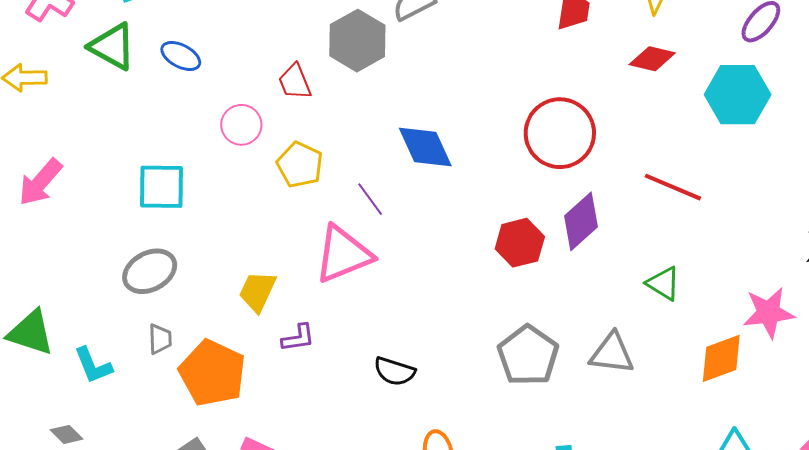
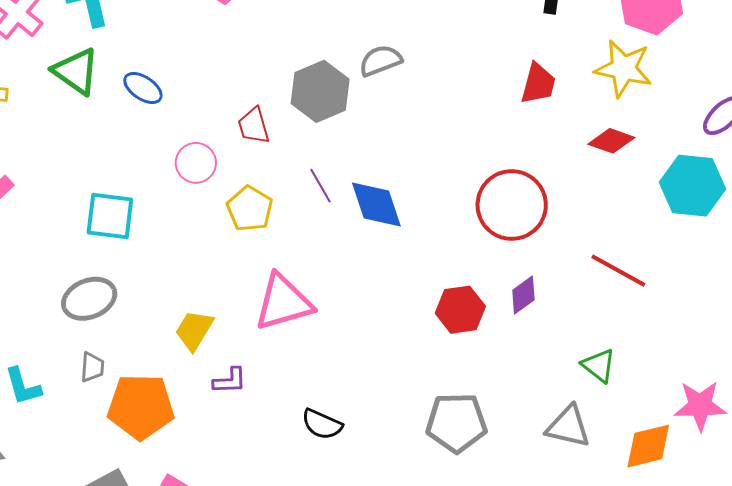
purple line: (370, 199) -> (321, 186), moved
purple diamond: (581, 221) -> (523, 295), size x0.7
gray triangle: (612, 353) -> (568, 426), moved
gray pentagon: (528, 355) -> (456, 423), turned 30
orange pentagon: (212, 373) -> (141, 407), turned -30

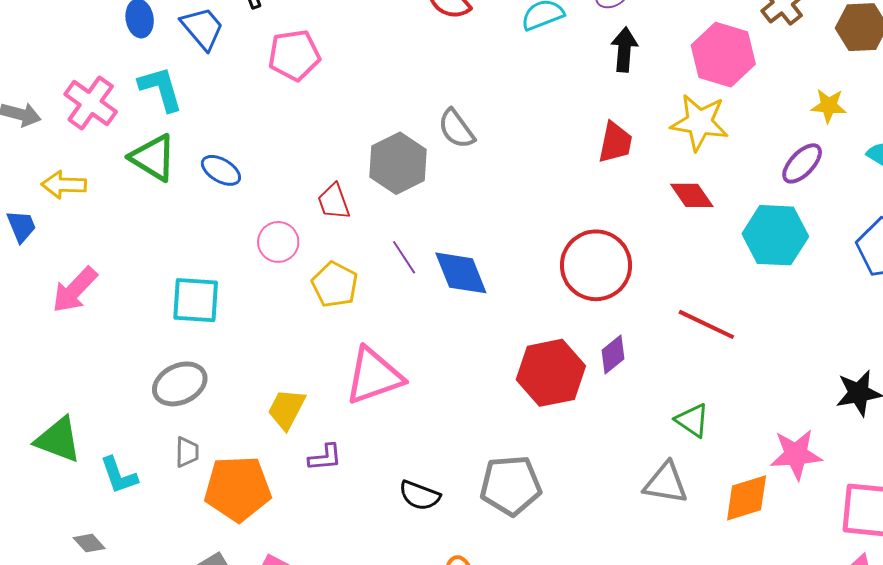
gray semicircle: (380, 60) -> (456, 129), turned -102
red diamond: (611, 141) -> (692, 195), turned 39
red hexagon: (460, 310) -> (551, 373), size x1.4
gray pentagon: (456, 423) -> (511, 485), moved

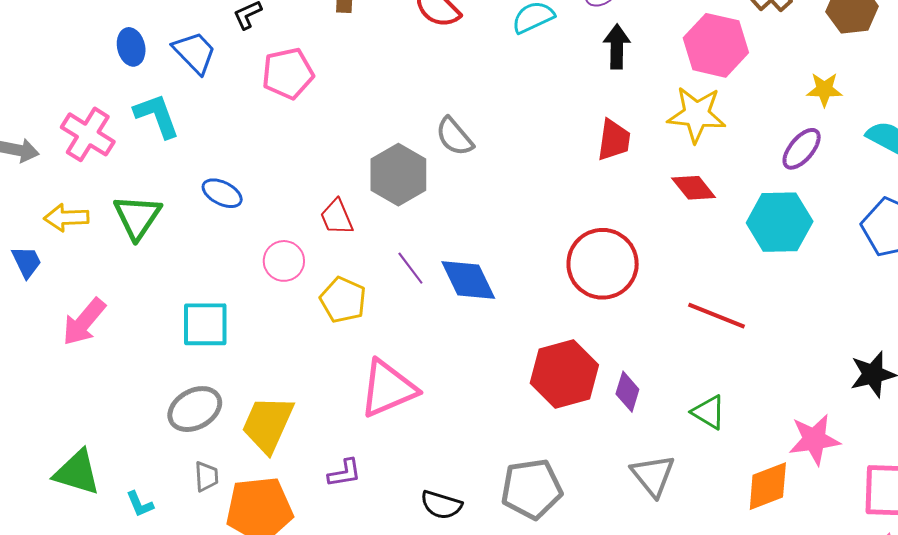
green triangle: (153, 158) -> (137, 217), moved, turned 36
purple diamond: (613, 354) -> (627, 392), moved, turned -30
yellow trapezoid: (286, 409) -> (268, 424), moved, size x1.4
cyan L-shape: (119, 475) -> (140, 504), size x0.7
gray triangle: (666, 483) -> (653, 475), moved, turned 45

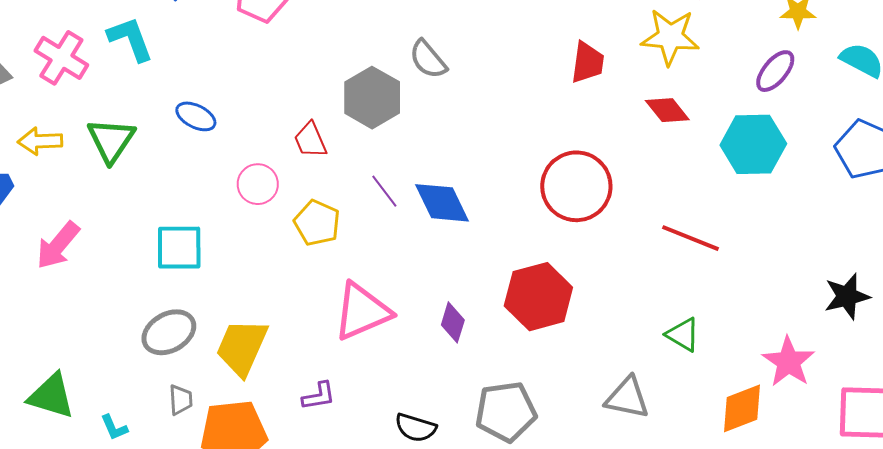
purple diamond: (627, 392) -> (453, 322), moved
pink star: (814, 440) -> (788, 362), turned -30
gray triangle: (653, 475) -> (627, 398), turned -39

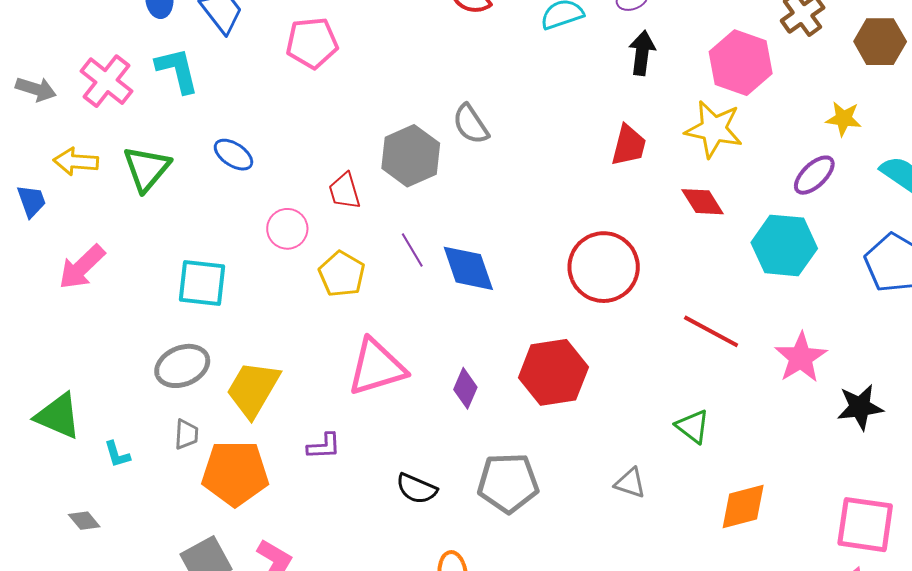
pink star: (788, 362) -> (801, 358), moved
gray triangle: (627, 398) -> (630, 483), size x0.7

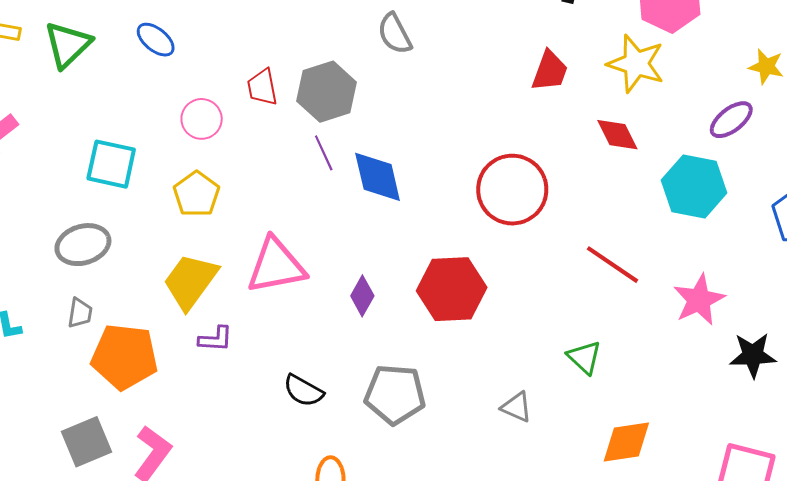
gray hexagon: (411, 156) -> (327, 92), moved
yellow pentagon: (342, 274) -> (196, 194), moved
yellow trapezoid: (253, 389) -> (190, 281), moved

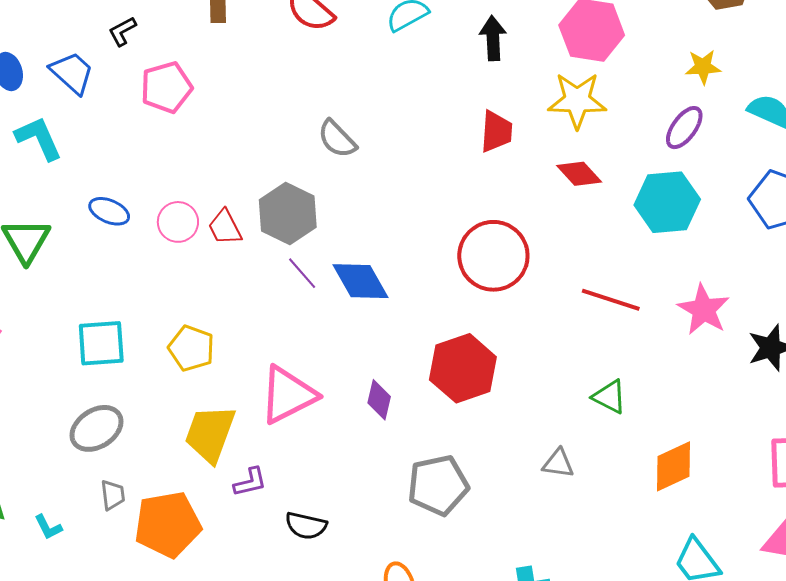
pink circle: (202, 119) -> (178, 222), moved
black semicircle: (303, 391) -> (306, 526), moved

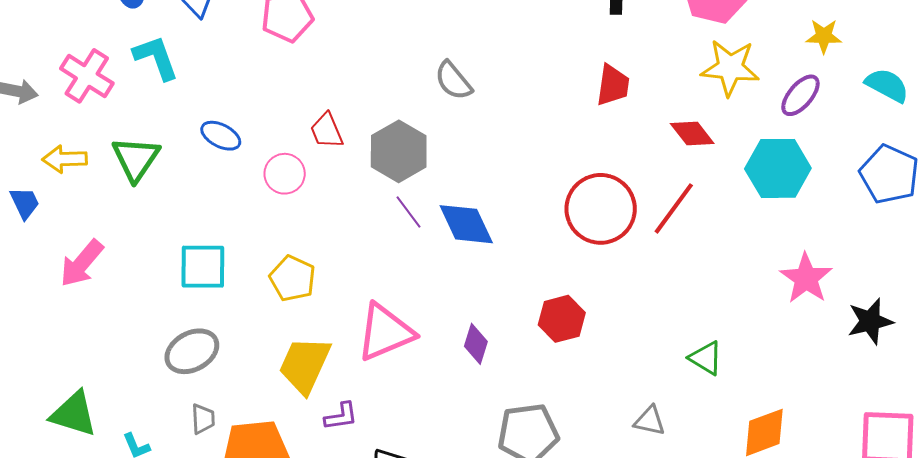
yellow star: (577, 100) -> (730, 68), moved
pink circle: (178, 222) -> (285, 174), moved
red trapezoid: (225, 227) -> (327, 131), moved
red line: (611, 300) -> (674, 208), moved, turned -76
red hexagon: (463, 368) -> (562, 319), size x0.7

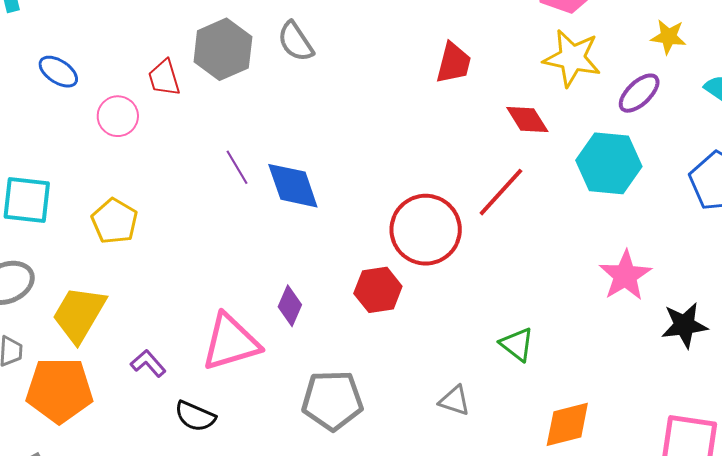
gray hexagon: (399, 151) -> (223, 49), moved
red circle: (601, 209) -> (426, 230), moved
pink triangle: (385, 332) -> (231, 342), moved
yellow trapezoid: (305, 365) -> (79, 314), moved
purple L-shape: (341, 416) -> (148, 363), turned -129

